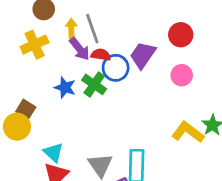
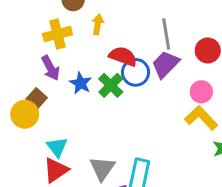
gray line: (92, 29) -> (166, 34), moved
purple arrow: (80, 49) -> (50, 68), moved
red semicircle: (101, 55) -> (123, 56), size x1.4
yellow L-shape: (188, 132) -> (201, 118), moved

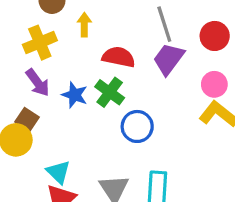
blue circle: (136, 72) -> (137, 126), moved

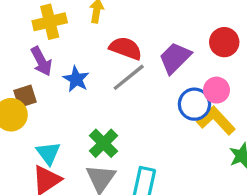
gray line: (164, 24) -> (129, 77), moved, turned 60
green cross: (110, 92) -> (103, 143), moved
brown square: (27, 120) -> (25, 96), turned 30
blue circle: (137, 126) -> (194, 104), moved

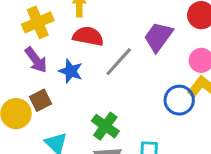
red semicircle: (126, 48) -> (88, 36), moved
brown square: (25, 96) -> (40, 100), moved
blue circle: (194, 104) -> (179, 100), moved

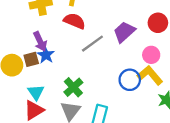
purple arrow: (36, 60) -> (40, 41), moved
blue star: (71, 71) -> (46, 55), moved

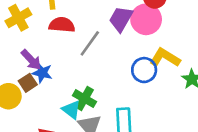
pink circle: (151, 55) -> (146, 19), moved, size x1.5
cyan triangle: (36, 92) -> (71, 110), moved

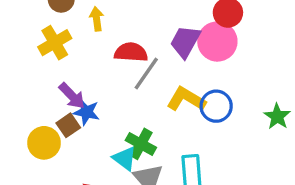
red semicircle: (62, 25) -> (131, 52), moved
yellow L-shape: (165, 58) -> (186, 99), moved

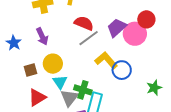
blue star: (86, 112) -> (14, 43), moved
brown square: (68, 125) -> (30, 70), moved
yellow circle: (44, 143) -> (53, 64), moved
green cross: (141, 144) -> (83, 90), moved, turned -30

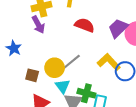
purple arrow: (42, 36) -> (38, 25), moved
gray line: (89, 38) -> (71, 63), moved
brown square: (30, 70) -> (32, 75), turned 32

